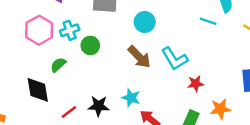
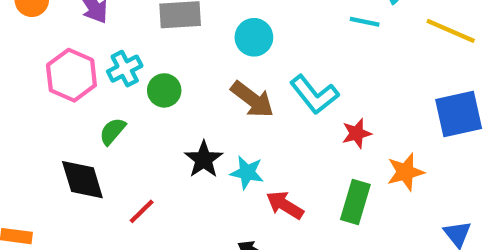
black star: (99, 106) -> (204, 159), moved, turned -30

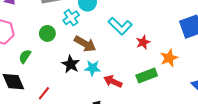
cyan cross: (125, 69) -> (71, 18), moved
brown arrow: (252, 99) -> (85, 44), moved
green rectangle: (355, 202) -> (147, 76), turned 60

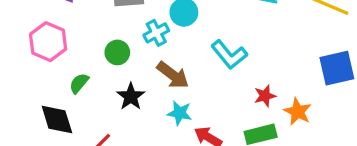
red star: (143, 42) -> (265, 96), moved
orange star: (169, 58) -> (298, 112), turned -30
black star: (71, 64) -> (131, 96), moved

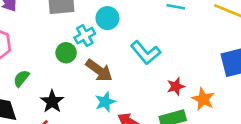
green circle: (117, 52) -> (66, 53), moved
black star: (131, 96) -> (52, 101), moved
cyan star: (180, 113) -> (105, 102), turned -30

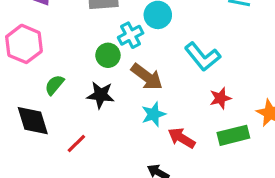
red star: (176, 86) -> (220, 98), moved
black star: (52, 101) -> (101, 95), moved, turned -30

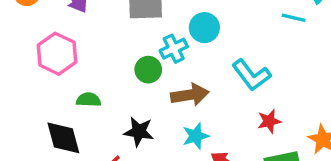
brown arrow: (147, 77) -> (190, 95), turned -48
green semicircle: (54, 85) -> (89, 100), turned 50
black star: (101, 95) -> (139, 132), moved

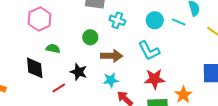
cyan circle: (204, 28) -> (155, 20), moved
cyan cross: (174, 49) -> (117, 20), moved, turned 35
red star: (269, 121) -> (154, 79), size x1.5

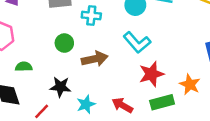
cyan star: (111, 80) -> (86, 104), moved

